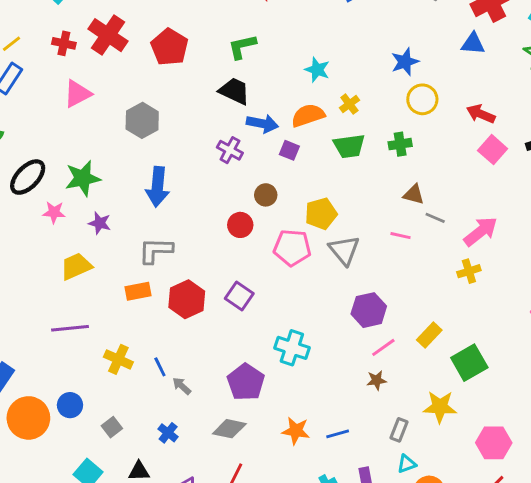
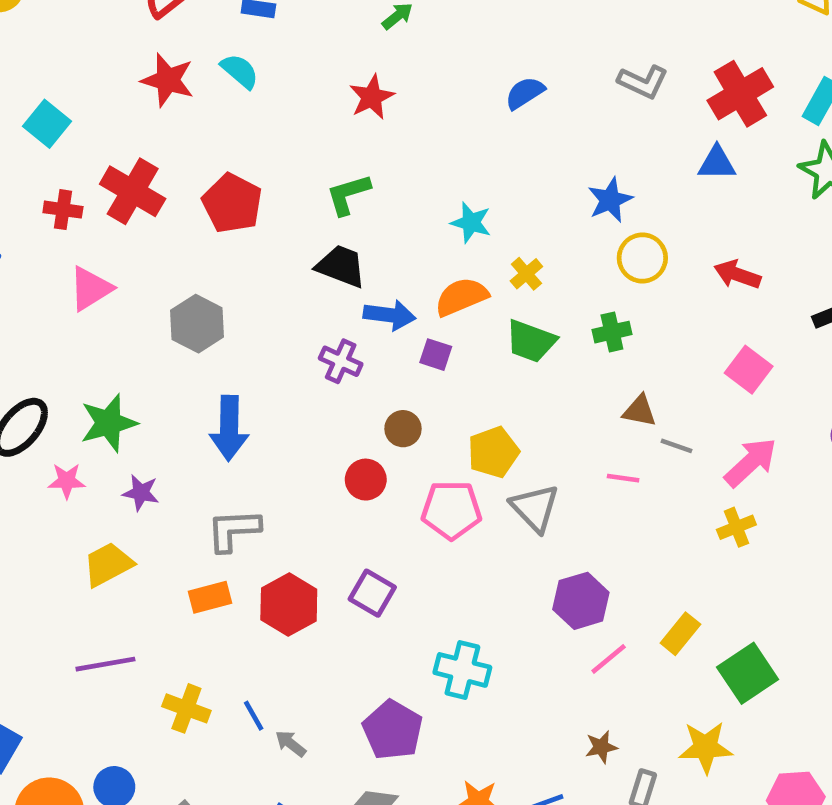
green trapezoid: (349, 146) -> (531, 341), turned 32
pink square: (493, 150) -> (749, 370), moved
brown star: (377, 380) -> (601, 747), moved

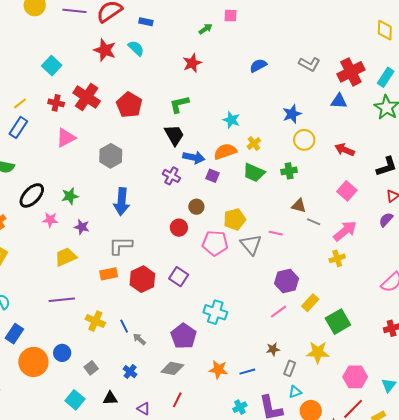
black trapezoid: (341, 266) -> (174, 135), turned 35
green star: (109, 423) -> (70, 196), size x0.7
pink line: (623, 478) -> (276, 233), moved
purple hexagon: (581, 601) -> (287, 281), moved

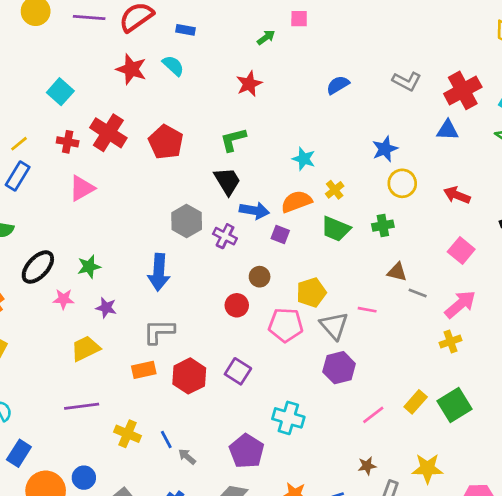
gray hexagon: (111, 156) -> (187, 221), moved
purple hexagon: (287, 281) -> (339, 368), moved
green square: (338, 322) -> (454, 405), moved

